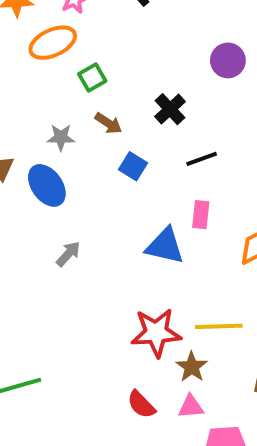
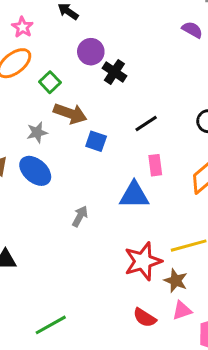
purple circle: (228, 60) -> (91, 52), moved
black cross: (170, 109) -> (114, 72), moved
brown arrow: (108, 123) -> (70, 114), size x1.5
gray arrow: (68, 254) -> (80, 216), moved

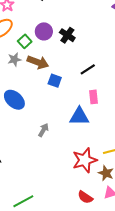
purple circle: (91, 52) -> (44, 31), moved
gray star: (37, 132) -> (14, 59), moved

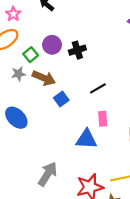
black cross: (67, 35) -> (77, 50), turned 35
blue square: (55, 81) -> (61, 99), turned 32
gray arrow: (43, 130) -> (48, 174), moved, size x1.6

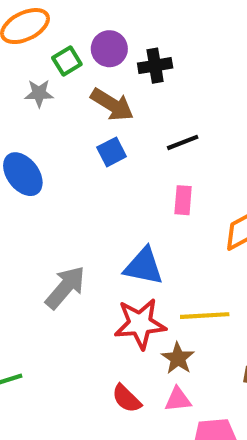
brown arrow: (44, 78) -> (112, 105), moved
blue triangle: (86, 139) -> (144, 266), moved

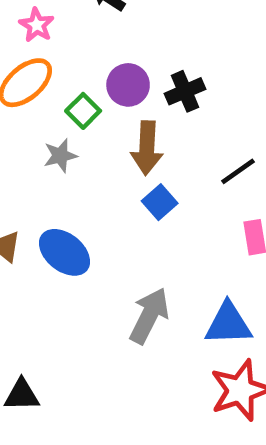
brown arrow: (112, 105) -> (147, 148), turned 75
gray arrow: (65, 287) -> (149, 316), moved

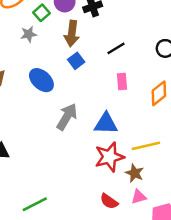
blue ellipse: (65, 252) -> (41, 80), moved

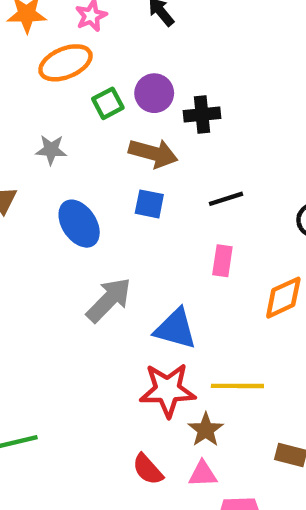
brown arrow: (72, 33) -> (153, 153), turned -95
gray star: (29, 34) -> (51, 150), moved
blue square: (76, 61) -> (149, 204), turned 35

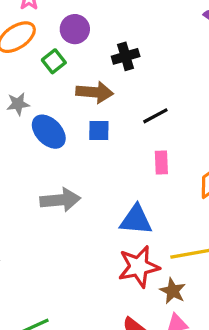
purple circle: (154, 93) -> (75, 29), moved
blue ellipse: (79, 224) -> (49, 132), moved
gray arrow: (109, 300) -> (60, 200), moved, turned 51

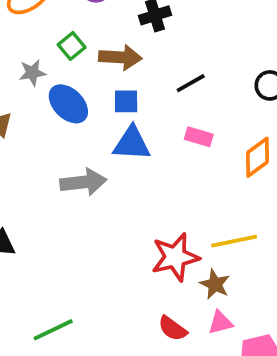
green square: (54, 61) -> (72, 46), moved
pink rectangle: (161, 162) -> (199, 137), turned -70
blue triangle: (136, 220) -> (132, 143), moved

